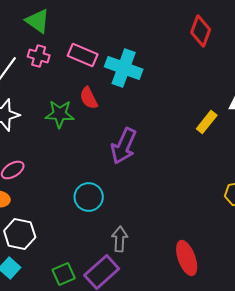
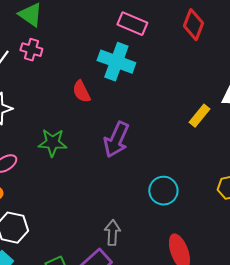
pink rectangle: (83, 55) -> (132, 24), moved
green star: (60, 114) -> (52, 143), moved
cyan circle: (89, 197) -> (163, 191), moved

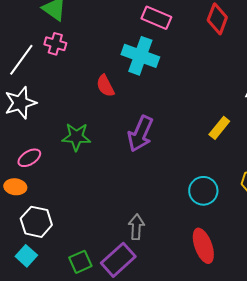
yellow rectangle: (199, 116) -> (219, 128), moved
cyan circle: (163, 191) -> (203, 191), moved

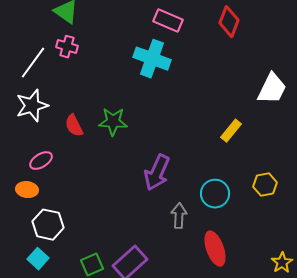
red semicircle: (105, 86) -> (74, 126), moved
purple arrow: (140, 134) -> (157, 173), moved
green star: (76, 137) -> (113, 122), moved
gray arrow: (136, 227) -> (179, 216), moved

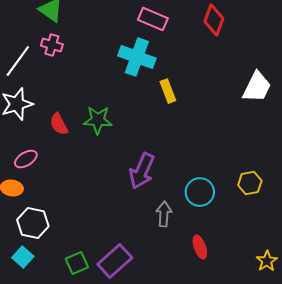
yellow rectangle: (231, 131) -> (168, 91), moved, turned -60
red ellipse: (215, 249) -> (200, 247), size x0.7

